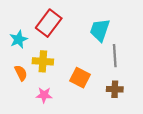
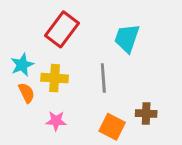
cyan star: (19, 39) -> (22, 65), moved
gray line: (115, 56) -> (103, 78), moved
orange square: (80, 78) -> (112, 127), moved

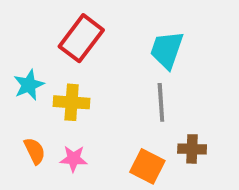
gray line: (103, 78) -> (161, 102), moved
orange semicircle: (27, 93) -> (35, 151), moved

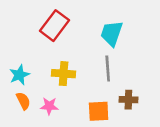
cyan star: (29, 85) -> (19, 75), moved
yellow cross: (72, 102) -> (64, 74), moved
orange square: (147, 166) -> (99, 111), turned -30

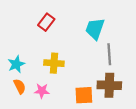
red rectangle: (54, 26) -> (46, 22), size x0.7
gray line: (108, 68) -> (109, 54), moved
brown cross: (128, 100) -> (109, 85), size x1.5

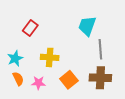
red rectangle: (46, 22) -> (30, 28), moved
orange square: (84, 95) -> (69, 80), moved, turned -36

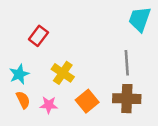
cyan trapezoid: (87, 26) -> (140, 19), moved
yellow cross: (50, 57) -> (63, 73), turned 30

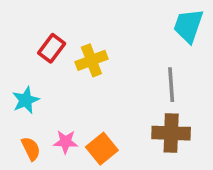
yellow cross: (63, 73) -> (91, 60), moved, turned 35
orange semicircle: (23, 100) -> (31, 149), moved
orange square: (87, 101) -> (102, 149), moved

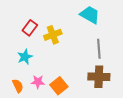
cyan trapezoid: (188, 26) -> (90, 15), moved, turned 100
cyan star: (26, 100) -> (25, 57), moved

